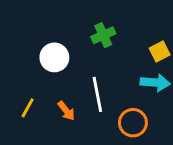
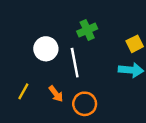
white line: (97, 94) -> (75, 63), moved
orange circle: (133, 123) -> (85, 104), moved

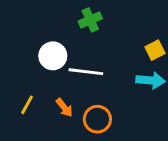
green cross: (87, 30) -> (90, 20), moved
white line: (75, 63) -> (86, 72), turned -72

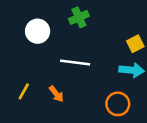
white circle: (53, 56) -> (38, 31), moved
orange circle: (97, 119) -> (118, 104), moved

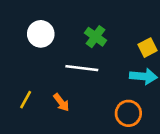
green cross: (79, 17) -> (96, 37), moved, turned -30

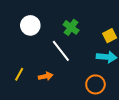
white line: (82, 68) -> (61, 51), turned 45
orange arrow: (61, 102) -> (46, 76), turned -64

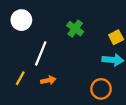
white circle: (30, 25) -> (21, 20), moved
white line: (61, 51) -> (41, 53), moved, turned 60

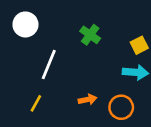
yellow line: (20, 78) -> (36, 103), moved
orange arrow: (48, 80) -> (88, 100), moved

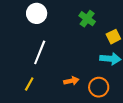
white circle: (25, 24) -> (37, 13), moved
green cross: (90, 35) -> (87, 19), moved

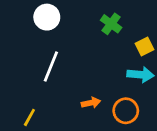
yellow line: (29, 84) -> (29, 117), moved

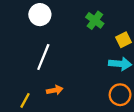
orange arrow: (91, 103) -> (55, 90), moved
orange circle: (126, 111) -> (120, 95), moved

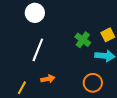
green cross: (95, 20) -> (83, 40), moved
orange circle: (120, 95) -> (93, 83), moved

